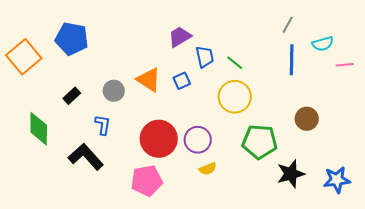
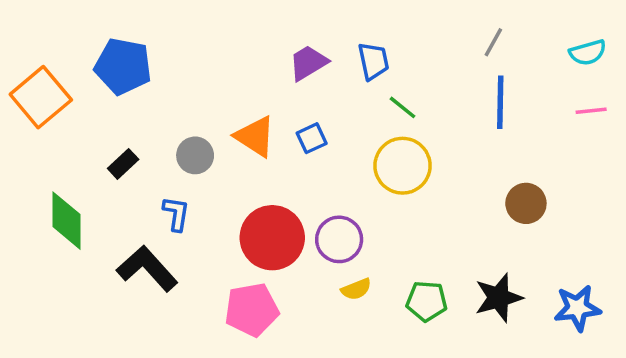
cyan semicircle: (323, 44) -> (588, 53), moved
blue trapezoid: (205, 57) -> (373, 61), moved
green pentagon: (260, 142) -> (427, 301), moved, size x0.7

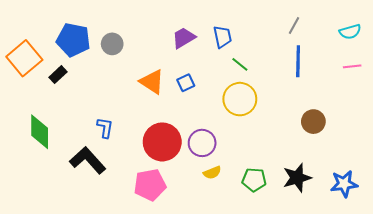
gray circle: (195, 155) -> (112, 44), moved
black rectangle: (123, 164) -> (58, 75), moved

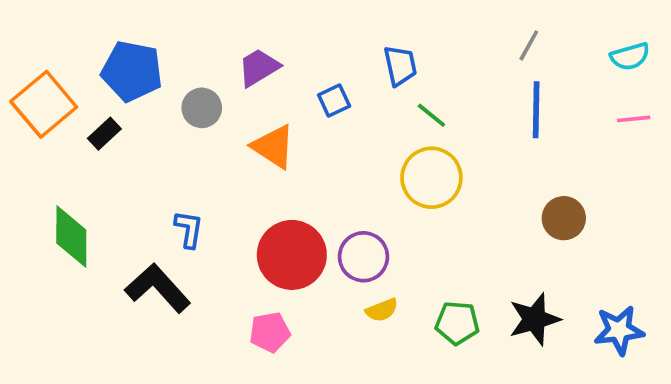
purple trapezoid: (184, 38) -> (259, 67), moved
gray circle: (112, 44) -> (202, 108), moved
blue square: (186, 83) -> (334, 101), moved
pink pentagon: (150, 185) -> (270, 332), size x0.7

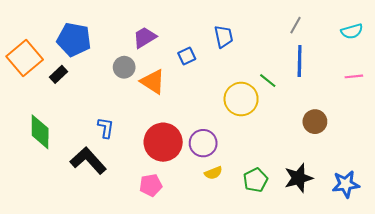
gray circle: (202, 108) -> (124, 67), moved
green line: (431, 115) -> (268, 81), moved
pink line: (634, 119) -> (354, 76), moved
green pentagon: (457, 323) -> (255, 180), turned -30

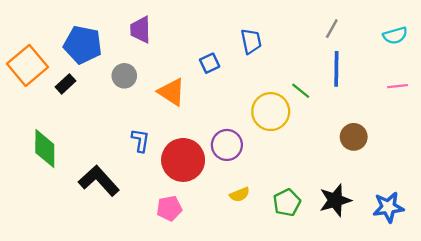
purple trapezoid: (145, 37) -> (140, 30), moved, turned -60
gray circle: (124, 67) -> (124, 76), moved
blue L-shape: (106, 128) -> (140, 140), moved
purple circle: (203, 143) -> (227, 145), moved

